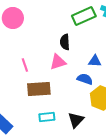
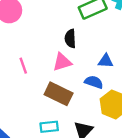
brown rectangle: (39, 89) -> (59, 94), moved, turned 30

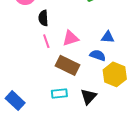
black semicircle: (70, 39) -> (43, 18), moved
pink line: (23, 66) -> (46, 41), moved

